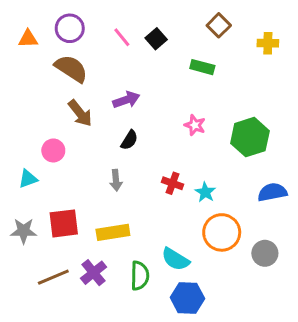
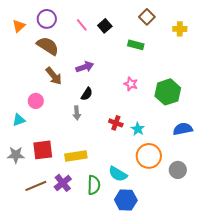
orange triangle: (28, 39) -> (19, 26), turned -40
gray arrow: (116, 180) -> (77, 113), moved

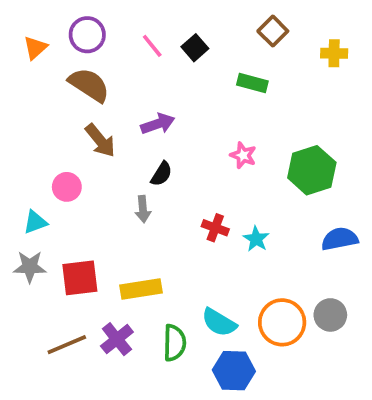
gray star: (16, 155) -> (30, 267), moved
orange circle: (149, 156) -> (282, 322), moved

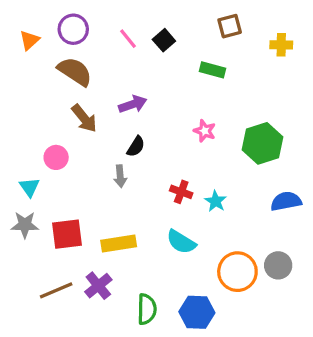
brown square: (273, 31) -> (230, 26), turned 30
cyan triangle: (35, 222) -> (29, 187), turned -45
cyan semicircle: (219, 322) -> (181, 242), moved
green semicircle: (174, 343) -> (147, 309), moved

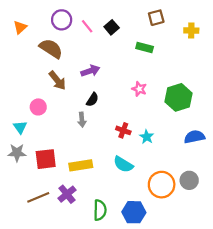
purple circle: (73, 29) -> (62, 20), moved

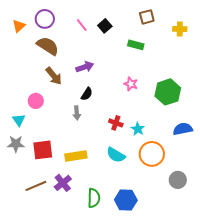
purple circle: (62, 20) -> (45, 19), moved
gray circle: (189, 180) -> (178, 180), moved
orange circle: (162, 185) -> (152, 154), moved

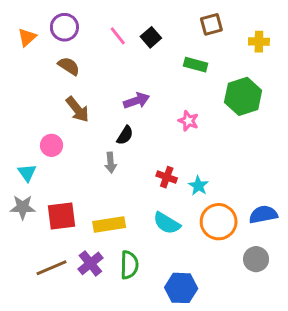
brown semicircle: (48, 46) -> (69, 66), size x0.7
purple arrow: (85, 67) -> (136, 101), moved
green hexagon: (168, 92) -> (243, 96), moved
blue semicircle: (183, 129) -> (263, 214), moved
green semicircle: (94, 198) -> (129, 265), moved

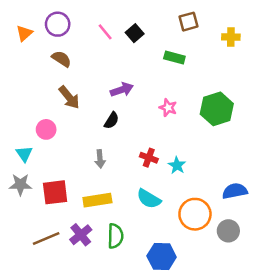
green hexagon: (243, 96) -> (217, 109), moved
gray arrow: (111, 163) -> (100, 159), moved
orange circle: (219, 222) -> (195, 214), moved

